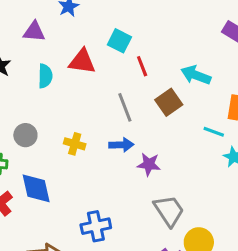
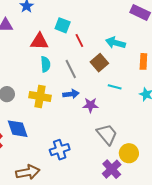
cyan semicircle: (45, 76) -> (45, 64), moved
cyan line: (214, 132) -> (115, 87), moved
yellow cross: (75, 144) -> (40, 97), size x1.5

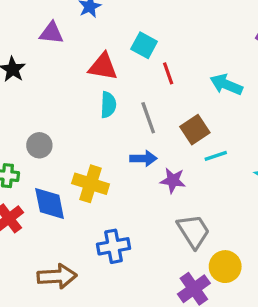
brown square: (99, 63) -> (195, 130), moved
cyan line: (115, 87) -> (216, 156), turned -40
yellow cross: (40, 97) -> (91, 184), moved

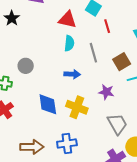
blue arrow: (143, 158) -> (72, 74), moved
yellow cross: (91, 184) -> (77, 107), moved
blue diamond: (50, 204) -> (48, 104), moved
blue cross: (113, 246) -> (67, 143), moved

